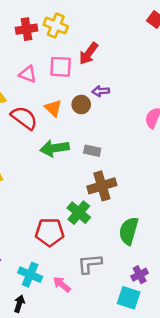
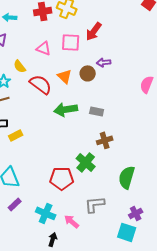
brown cross: (102, 186) -> (105, 140), size x0.7
black arrow: (19, 304) -> (53, 239), moved

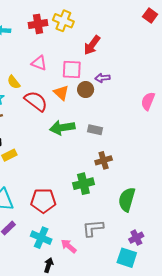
pink square: (71, 42) -> (72, 69), moved
green cross: (86, 162) -> (83, 184), turned 36
red pentagon: (62, 178) -> (43, 201), moved

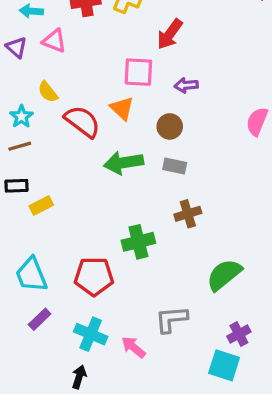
pink triangle: (39, 63) -> (54, 41), moved
brown circle: (86, 90) -> (170, 126), moved
green cross: (83, 184) -> (138, 242), moved
green semicircle: (127, 200) -> (224, 275), turned 35
black arrow: (49, 265) -> (79, 377), moved

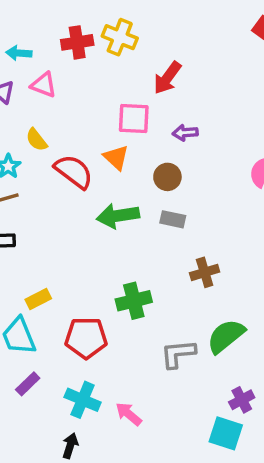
yellow rectangle: (41, 206) -> (38, 299), moved
brown cross: (188, 214) -> (205, 272), moved
gray L-shape: (171, 319) -> (178, 354), moved

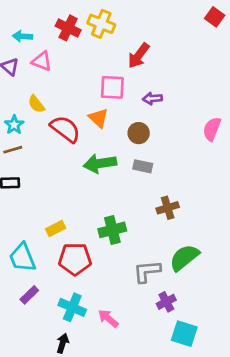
red cross: (77, 42) -> (68, 28), turned 35
yellow rectangle: (38, 299) -> (56, 229), moved
purple cross: (242, 400) -> (166, 302), moved

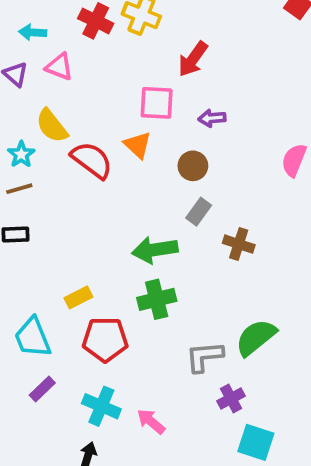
yellow semicircle: (36, 104) -> (52, 126), size x1.4
green arrow: (100, 164) -> (155, 250), moved
gray rectangle: (143, 166) -> (199, 212), turned -66
brown cross: (168, 208) -> (239, 244), moved, turned 35

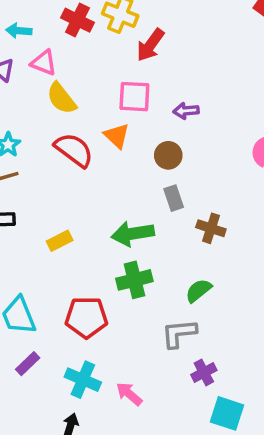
red arrow: (193, 59) -> (150, 45), moved
yellow semicircle: (52, 126) -> (61, 98), moved
gray rectangle: (199, 212) -> (174, 198), turned -55
yellow rectangle: (78, 297) -> (60, 241), moved
green semicircle: (256, 338) -> (199, 291), moved, size x0.7

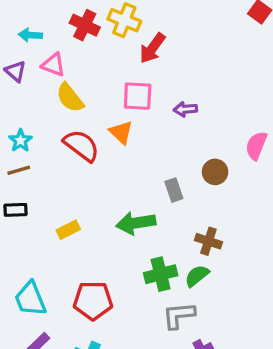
brown circle: (168, 155) -> (215, 172), moved
brown cross: (211, 228) -> (208, 241), moved
green cross: (134, 280) -> (161, 274), moved

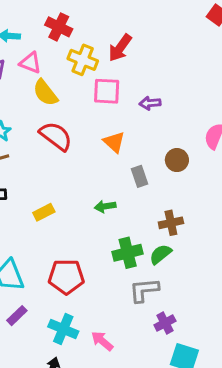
yellow cross: (124, 20) -> (83, 60), moved
orange triangle: (121, 132) -> (114, 142), moved
green arrow: (136, 223) -> (105, 206), size x0.6
brown cross: (208, 241) -> (171, 223), turned -30

